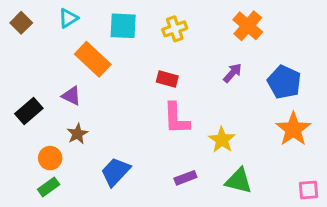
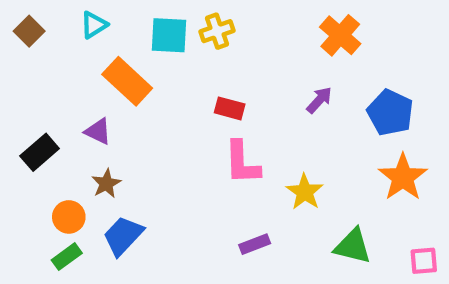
yellow cross: (175, 29) -> (217, 31), moved
blue trapezoid: (115, 172) -> (123, 236), moved
green triangle: (239, 181) -> (353, 246), moved

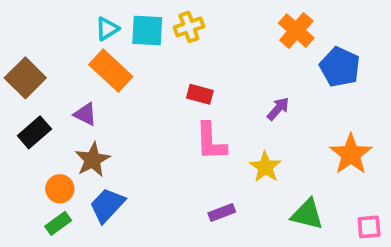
cyan triangle: (94, 25) -> (107, 29), moved
brown square: (29, 31) -> (25, 78), moved, size x1.5
purple arrow: (319, 100) -> (278, 109), moved
blue pentagon: (390, 113) -> (340, 67), moved
brown star: (106, 184) -> (93, 160), size x1.4

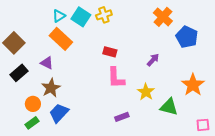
cyan square: (147, 31) -> (81, 17), turned 30
green triangle: (307, 214) -> (169, 107), moved

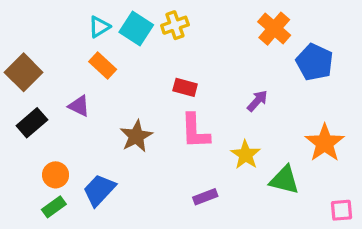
orange rectangle: (61, 39) -> (103, 66), size x0.7
brown star: (51, 88) -> (136, 136), moved

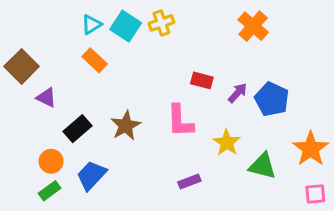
blue pentagon: (315, 62) -> (272, 99), moved
red rectangle: (185, 87) -> (202, 80), moved
purple triangle: (79, 106) -> (46, 98), moved
black rectangle: (32, 123) -> (77, 129), moved
orange star: (325, 143) -> (311, 149), moved

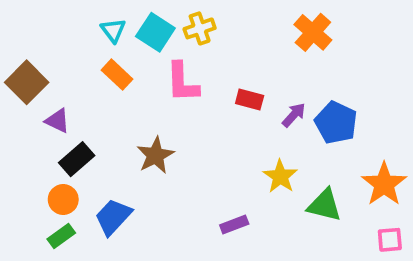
cyan triangle: (91, 25) -> (113, 30), turned -35
pink L-shape: (180, 121) -> (182, 82), moved
black rectangle: (77, 129) -> (77, 159), moved

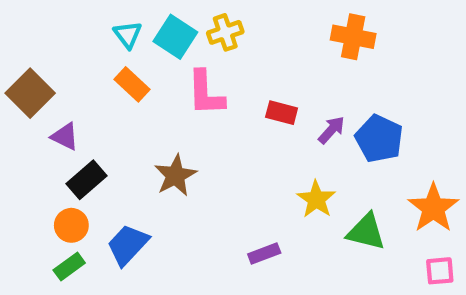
orange cross: (313, 32) -> (353, 37), turned -30

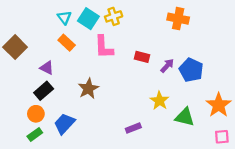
purple triangle: (65, 136) -> (47, 68), moved

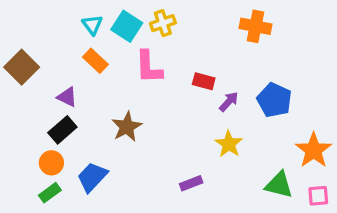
purple arrow: (167, 66) -> (229, 102), moved
green triangle: (185, 117) -> (279, 185), moved

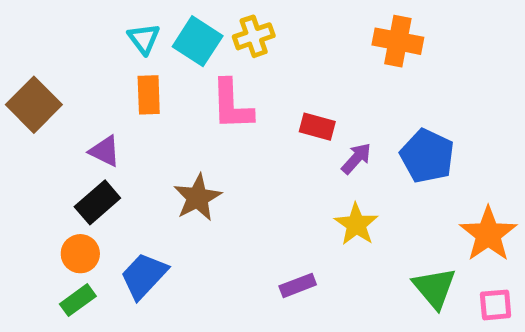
orange rectangle: (95, 61) -> (149, 95), turned 45
green triangle: (279, 185) -> (434, 288), turned 36

